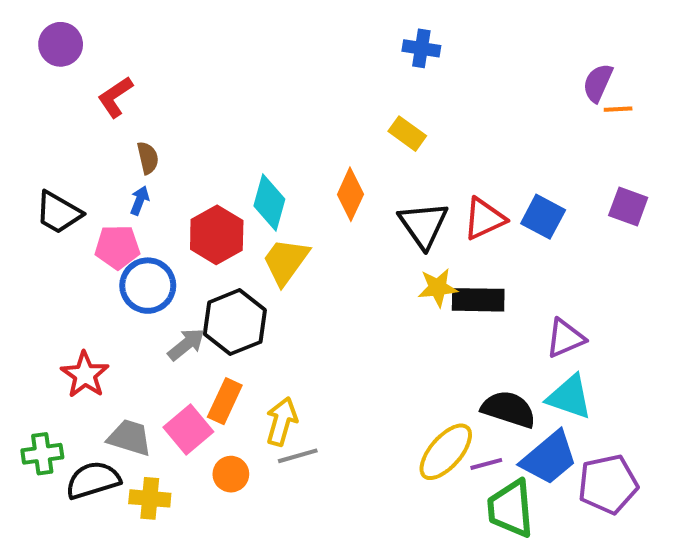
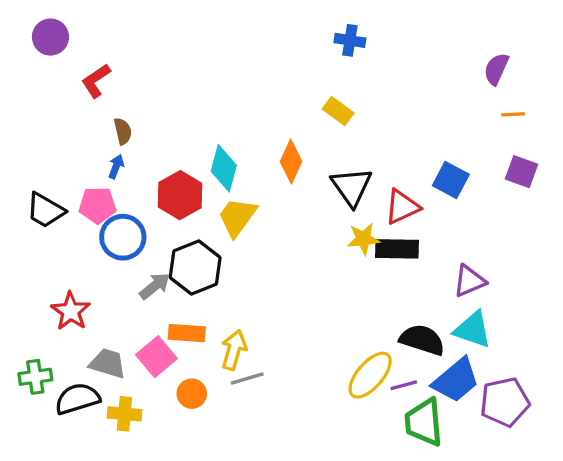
orange line: (618, 109) -> (513, 114), moved
black trapezoid: (59, 213) -> (45, 210), moved
red triangle: (484, 219) -> (402, 207), moved
orange rectangle: (225, 401) -> (187, 333), turned 69

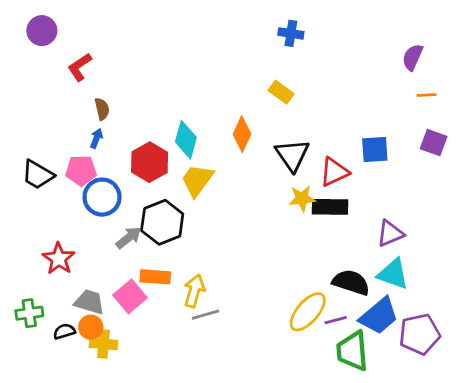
blue square: (451, 180) -> (375, 150), turned -32
orange circle: (192, 394) -> (91, 327), moved
black semicircle: (77, 399) -> (64, 331), size x0.6

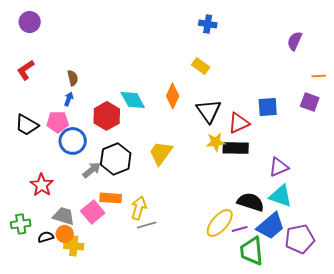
red L-shape: (80, 67) -> (26, 70), moved
orange line: (427, 95) -> (319, 76), moved
cyan diamond: (186, 140) -> (133, 100), turned -44
yellow trapezoid: (197, 180) -> (161, 153), moved

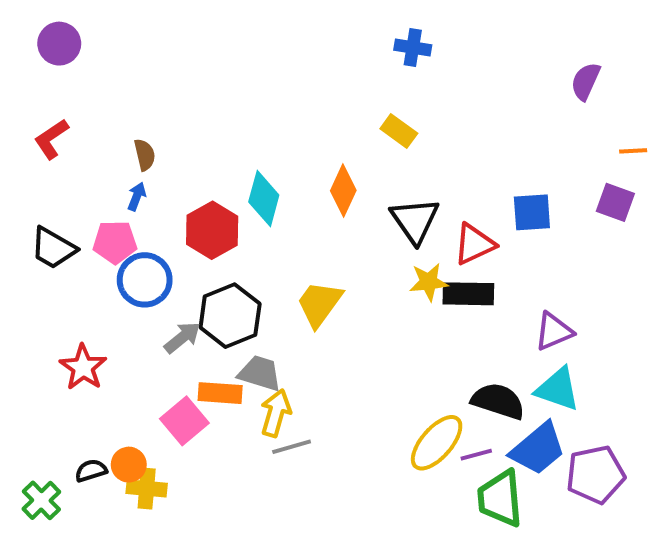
cyan diamond: (133, 100) -> (264, 198), turned 44
gray trapezoid: (64, 216) -> (260, 373), moved
green cross: (21, 224) -> (41, 500), moved, turned -36

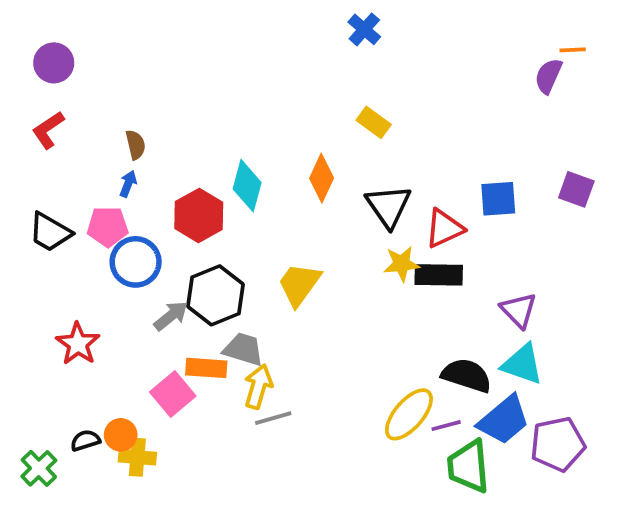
purple circle: (59, 44) -> (54, 63), moved
blue cross: (413, 48) -> (364, 29), moved, turned 32
orange line: (633, 151) -> (573, 50), moved
purple triangle: (554, 332) -> (519, 310), turned -51

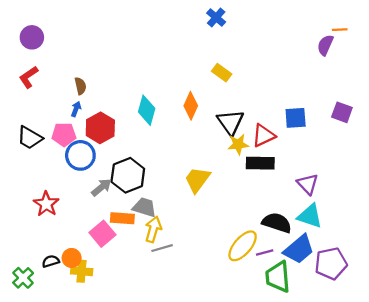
red hexagon: (199, 215) -> (100, 128), moved
yellow star: (401, 264) -> (238, 144), moved
yellow trapezoid: (299, 284) -> (197, 180), moved

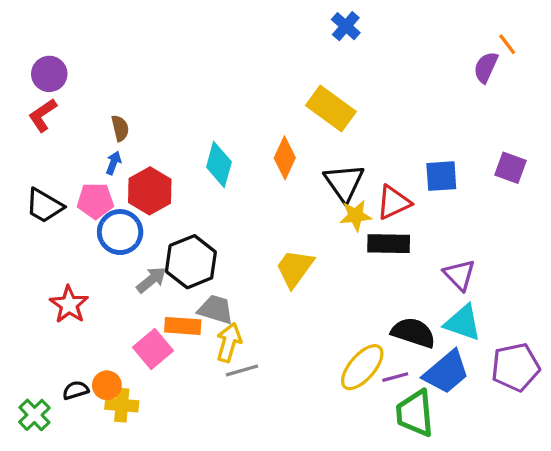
blue cross: (216, 17) -> (346, 26), moved
orange line: (340, 30) -> (507, 44), turned 56
purple circle: (32, 37) -> (49, 74), moved
yellow rectangle: (222, 73) -> (331, 109), size x1.6
purple pentagon: (331, 264) -> (515, 367), moved

